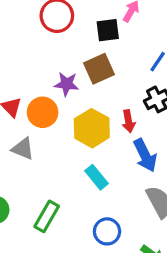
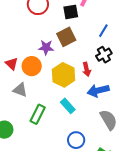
blue arrow: (145, 155) -> (98, 91), turned 105
green rectangle: (47, 216) -> (38, 114), moved

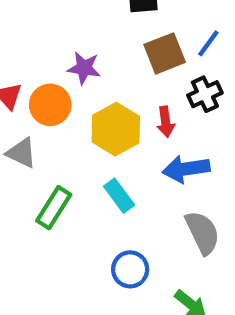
brown square: (66, 37) -> (165, 53), moved

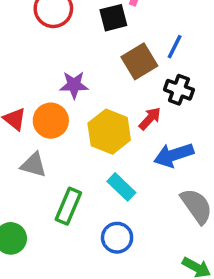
black cross: (205, 94) -> (179, 90), turned -36
red arrow: (166, 122) -> (150, 118), turned -120
blue circle: (130, 269) -> (117, 238), moved

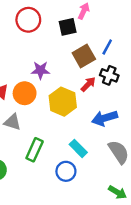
red arrow: (150, 118) -> (88, 84), moved
cyan rectangle: (121, 187) -> (78, 148), moved

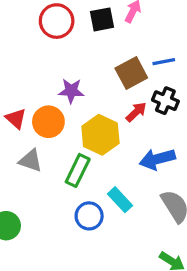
black square: (68, 27) -> (102, 19), moved
blue line: (107, 47) -> (164, 62), turned 49
green rectangle: (35, 150) -> (78, 170), moved
blue circle: (66, 171) -> (89, 216), moved

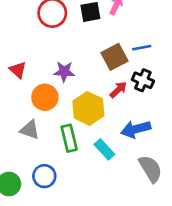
red triangle: (16, 118) -> (18, 70), moved
green rectangle: (78, 170) -> (69, 138), turned -40
cyan rectangle: (120, 200) -> (104, 149), moved
blue circle: (89, 216) -> (44, 176), moved

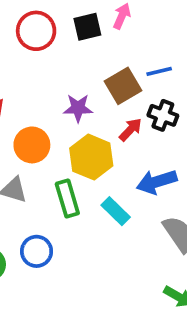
purple star: (64, 72) -> (78, 108), moved

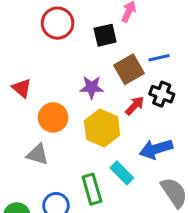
black square: (87, 27) -> (105, 35), moved
green rectangle: (67, 199) -> (92, 189), moved

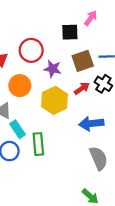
red circle: (58, 23) -> (31, 50), moved
cyan rectangle: (122, 173) -> (18, 129), moved

